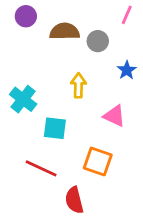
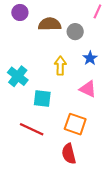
blue star: (127, 70) -> (90, 58), moved
red semicircle: (74, 200) -> (69, 154), moved

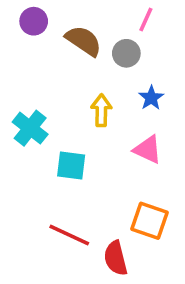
pink line: (97, 11) -> (146, 19), moved
brown semicircle: (50, 24) -> (84, 41), turned 35
orange square: (75, 124) -> (149, 221), moved
red line: (32, 129) -> (69, 235), moved

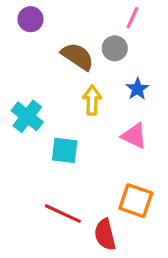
brown semicircle: (84, 41) -> (77, 56), moved

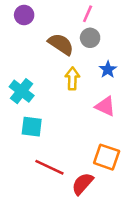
pink line: (133, 18) -> (88, 14), moved
cyan square: (65, 150) -> (32, 127), moved
red semicircle: (105, 235) -> (82, 184), turned 55

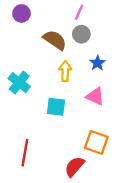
cyan square: (32, 127) -> (56, 107), moved
red line: (49, 167) -> (25, 153), moved, turned 75

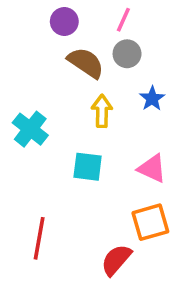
purple circle: (21, 13) -> (64, 22), moved
pink triangle: (95, 96) -> (152, 168), moved
orange square: (96, 142) -> (150, 222), turned -35

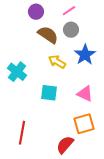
pink line: (123, 20) -> (69, 11), turned 32
blue star: (152, 99) -> (85, 55), size x1.5
yellow arrow: (102, 111) -> (57, 62), turned -60

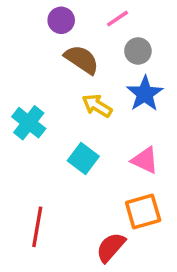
gray circle: (71, 30) -> (138, 51), moved
cyan square: (49, 93) -> (83, 159), turned 30

